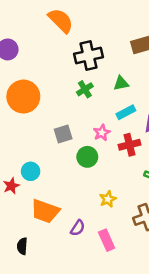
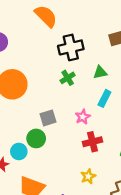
cyan rectangle: (126, 112) -> (104, 98), turned -35
red cross: (130, 145) -> (92, 142), moved
green circle: (87, 157) -> (36, 138), moved

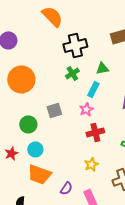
cyan rectangle: (104, 98) -> (93, 89), moved
green circle: (36, 138) -> (28, 124), moved
cyan circle: (19, 151) -> (35, 149), moved

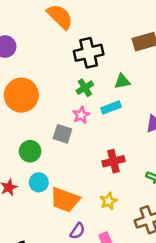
cyan rectangle: (93, 89) -> (111, 108), turned 42
pink star: (86, 109) -> (81, 115), moved
gray square: (54, 110) -> (62, 134), turned 35
orange trapezoid: (39, 174) -> (65, 200), moved

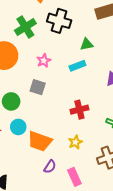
black cross: (89, 53) -> (59, 21), turned 30
green cross: (85, 88) -> (25, 27), moved, size x1.5
pink star: (81, 115) -> (44, 61), moved

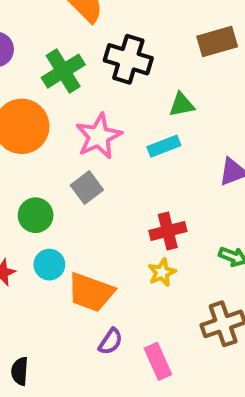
pink star: (44, 61) -> (99, 136), size x1.6
gray square: (38, 87) -> (87, 188), turned 35
yellow star: (75, 142) -> (162, 272), moved

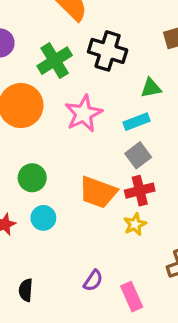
gray square: (87, 188) -> (138, 155), moved
orange trapezoid: (91, 292) -> (98, 192), moved
black semicircle: (20, 371) -> (26, 290), moved

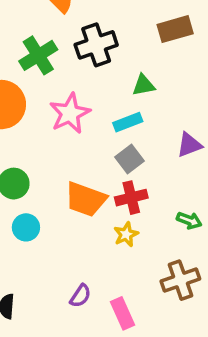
black cross: (108, 51) -> (96, 45), turned -36

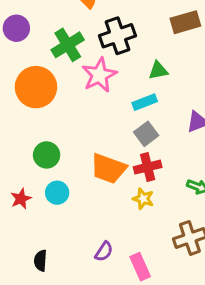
pink star: (70, 113) -> (99, 75), moved
yellow star: (126, 234) -> (143, 199), turned -30

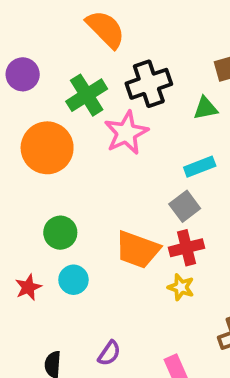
green triangle: (158, 70) -> (205, 108), moved
cyan rectangle: (145, 102) -> (200, 167), moved
purple semicircle: (104, 252) -> (109, 353), moved

